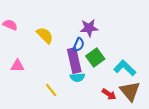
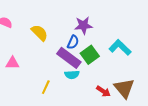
purple rectangle: (74, 61) -> (69, 58), turned -40
cyan L-shape: (125, 68) -> (120, 47), moved
yellow line: (51, 90) -> (46, 87), turned 64

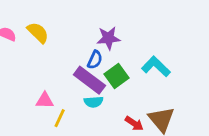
yellow semicircle: (40, 33) -> (38, 33), moved
pink triangle: (12, 63) -> (45, 100), moved

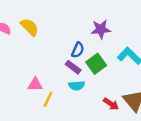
purple star: (108, 38) -> (101, 29), moved
purple rectangle: (89, 80) -> (73, 67), size x0.6

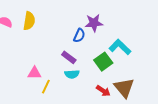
yellow semicircle: (30, 27) -> (29, 21), turned 54
blue semicircle: (78, 50) -> (79, 36), moved
green square: (96, 64) -> (103, 62), moved

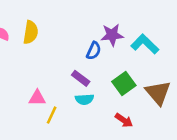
cyan L-shape: (120, 47) -> (145, 44), moved
brown triangle: (124, 88) -> (158, 93), moved

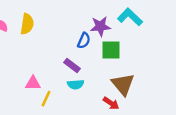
cyan L-shape: (145, 44) -> (130, 17), moved
green square: (124, 84) -> (111, 50), moved, turned 36
brown triangle: (158, 93) -> (123, 84), moved

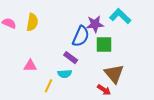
blue semicircle: (84, 41) -> (81, 36), size x1.5
pink triangle: (33, 83) -> (30, 66), moved
cyan semicircle: (76, 84) -> (65, 74), moved

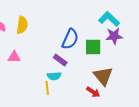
purple star: (95, 24) -> (114, 36), moved
pink triangle: (30, 66) -> (14, 57), moved
yellow line: (48, 86) -> (47, 88), moved, turned -32

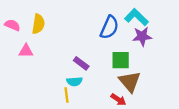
blue semicircle: (70, 39) -> (109, 27), moved
green square: (93, 47) -> (121, 60), moved
pink triangle: (14, 57) -> (26, 51), moved

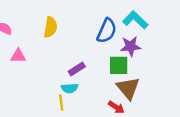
yellow semicircle: (38, 24) -> (50, 27), moved
purple star: (142, 36) -> (131, 46), moved
purple rectangle: (81, 63) -> (77, 69), turned -70

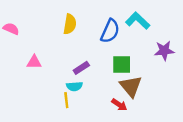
yellow semicircle: (50, 27) -> (70, 24), moved
purple star: (131, 46) -> (164, 51), moved
pink triangle: (18, 56) -> (34, 62), moved

